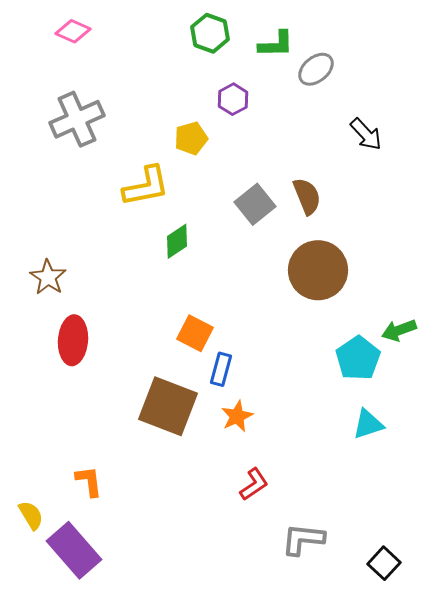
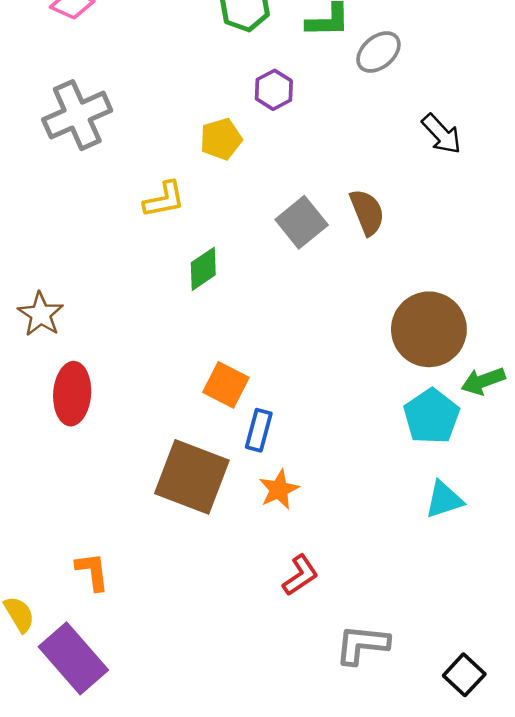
yellow L-shape: (146, 186) -> (164, 200), size x0.7
brown circle: (318, 270) -> (429, 329), moved

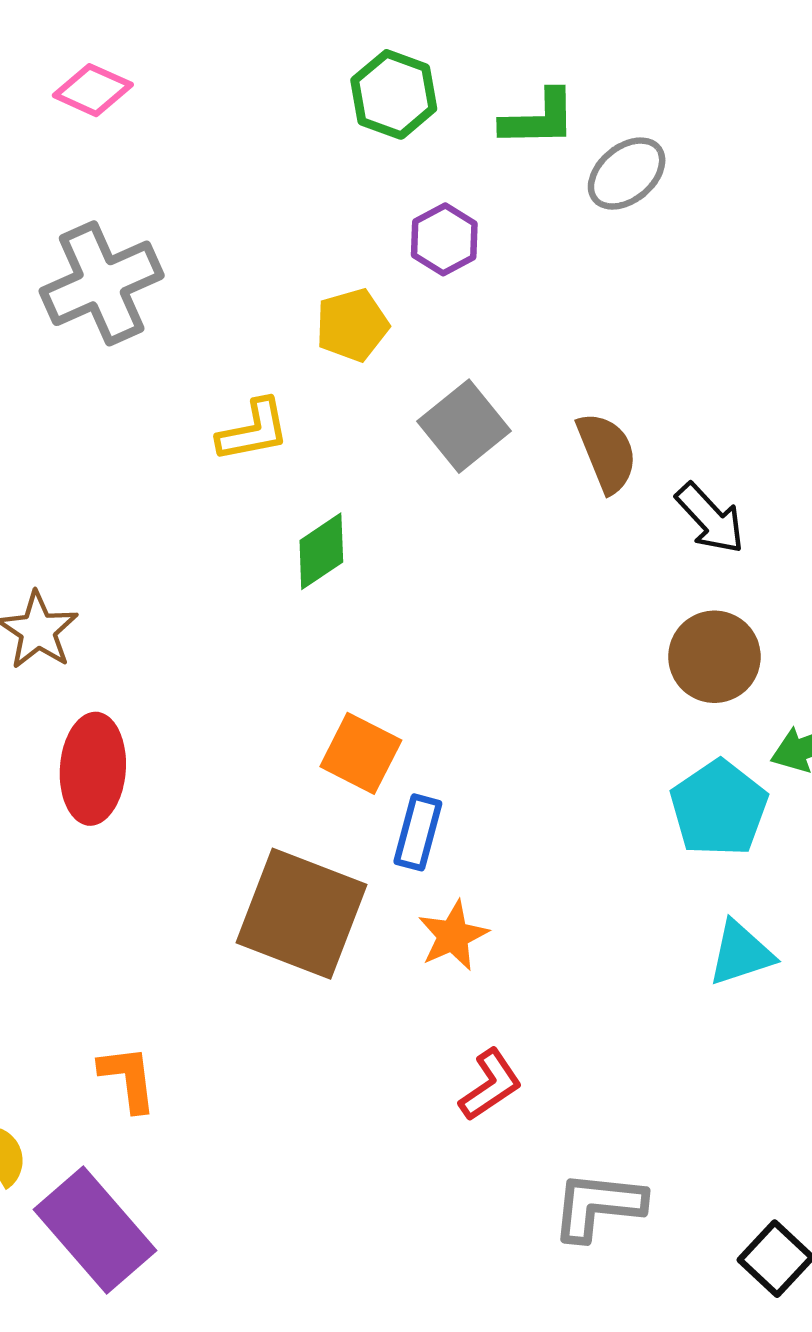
black arrow: (442, 134) -> (710, 518), moved
gray square: (302, 222) -> (464, 426), moved
brown circle: (429, 329) -> (714, 657), size x0.7

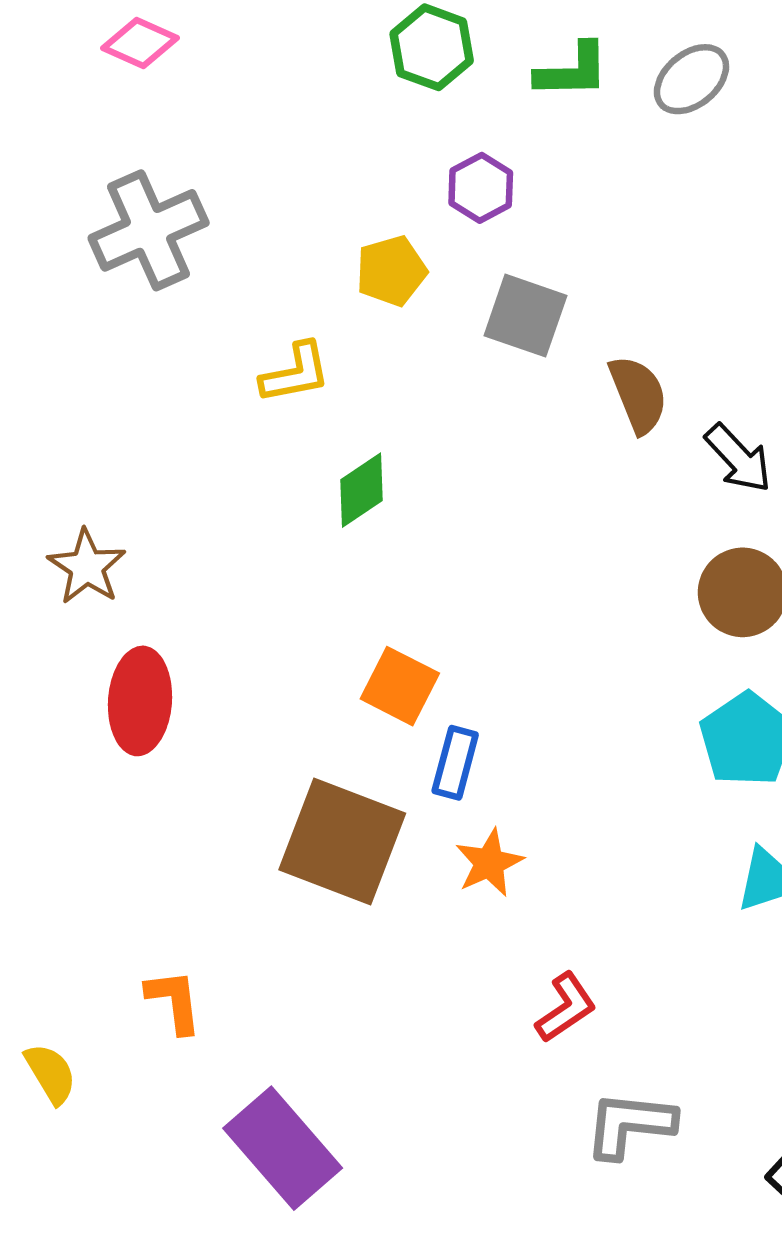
gray ellipse: (627, 174) -> (691, 79), moved
gray square: (464, 426) -> (525, 316), moved, turned -32
red L-shape: (490, 1085) -> (566, 1008), moved
purple rectangle: (95, 1230) -> (283, 1148), moved

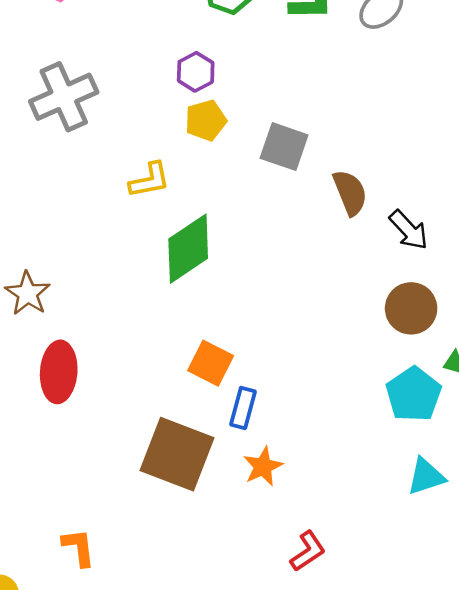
purple hexagon: (481, 188) -> (196, 72), moved
green diamond: (361, 490) -> (188, 249), size x1.6

